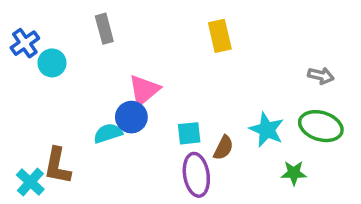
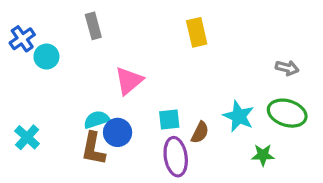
blue circle: (131, 117) -> (118, 132), moved
brown L-shape: (57, 166) -> (93, 149), moved
cyan cross: (30, 182) -> (27, 137), moved

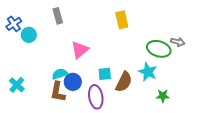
green ellipse: (287, 113) -> (159, 49), moved
brown semicircle: (200, 132) -> (124, 82), size x1.5
purple ellipse: (176, 157) -> (96, 97), moved

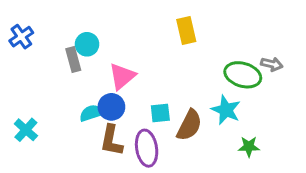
gray rectangle: (58, 16) -> (73, 60), moved
cyan circle: (29, 35) -> (87, 44), moved
blue circle: (73, 82) -> (111, 107), moved
brown L-shape: (58, 92) -> (111, 140), moved

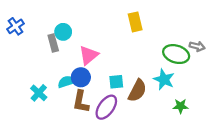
cyan cross: (26, 130) -> (39, 93), moved
purple ellipse: (147, 148) -> (106, 107), turned 45

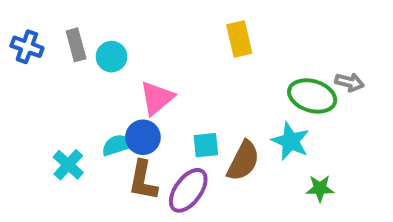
blue cross: (16, 26) -> (27, 47), turned -35
gray rectangle: (53, 43) -> (76, 45), moved

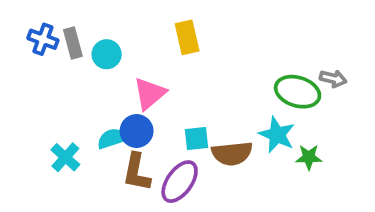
yellow rectangle: (239, 39) -> (187, 37), moved
blue cross: (27, 47) -> (43, 39), moved
brown semicircle: (243, 161) -> (232, 153), turned 57
green star: (320, 188) -> (309, 157), moved

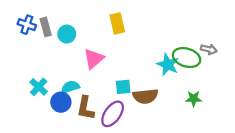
blue circle: (137, 131) -> (61, 102), moved
cyan star: (277, 135) -> (168, 65), moved
cyan cross: (65, 157) -> (39, 87), moved

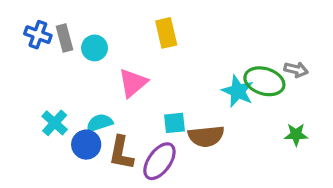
green star: (194, 99) -> (296, 135), moved

